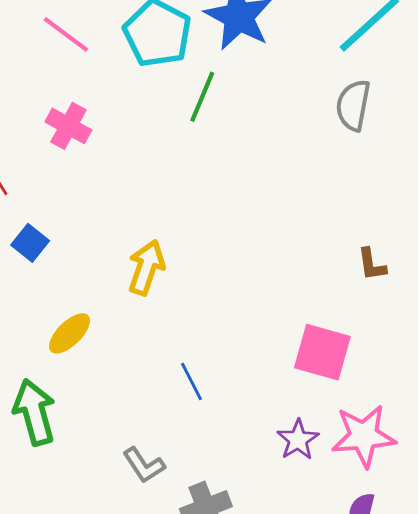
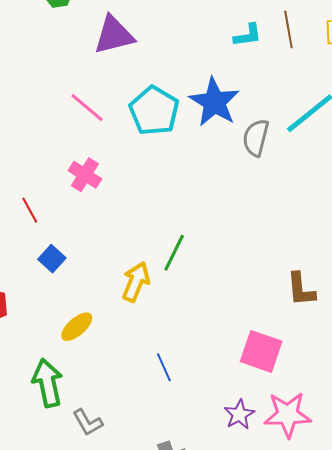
green line: (202, 97) -> (174, 253), moved
gray semicircle: (353, 105) -> (256, 138), moved
brown L-shape: (372, 264) -> (301, 289), size x1.4
gray L-shape: (144, 465) -> (88, 422), moved

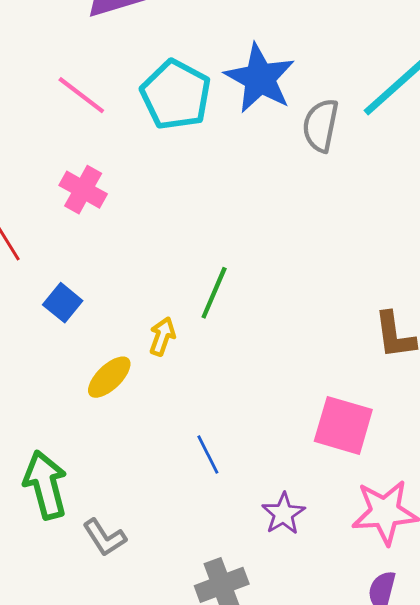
blue square: (52, 259) -> (63, 303), moved
yellow arrow: (136, 282) -> (162, 336), size x0.7
yellow ellipse: (77, 327) -> (109, 377), moved
purple star: (239, 414) -> (283, 514), moved

